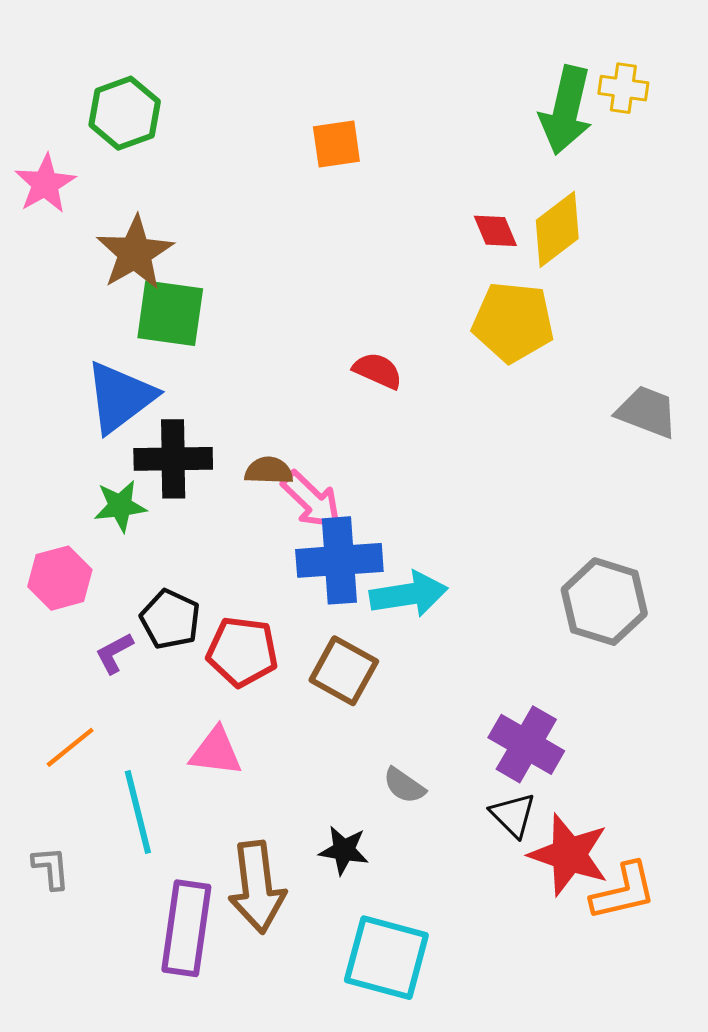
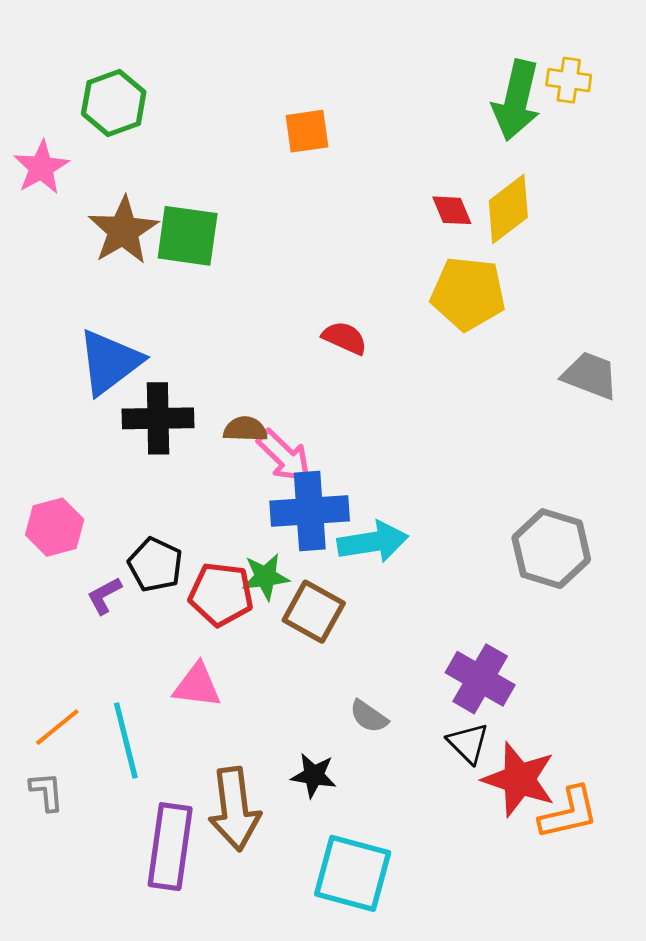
green square: (170, 313) -> (188, 236), moved
green star: (120, 506) -> (265, 577), moved
orange line: (70, 747) -> (57, 727), moved

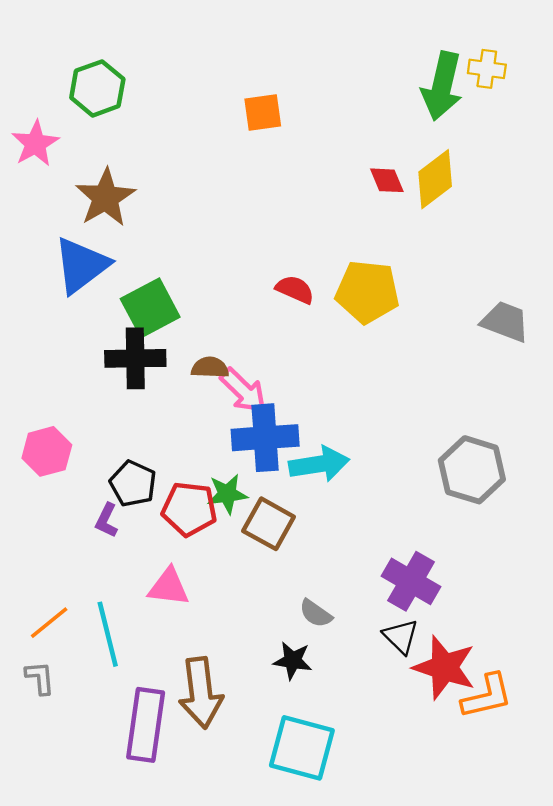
green square: (188, 236) -> (150, 308), moved, turned -36
yellow pentagon: (468, 294) -> (367, 292), moved
blue triangle: (110, 362) -> (81, 265), moved
purple L-shape: (104, 596) -> (107, 520), moved, turned -36
black star: (314, 775) -> (293, 661), moved

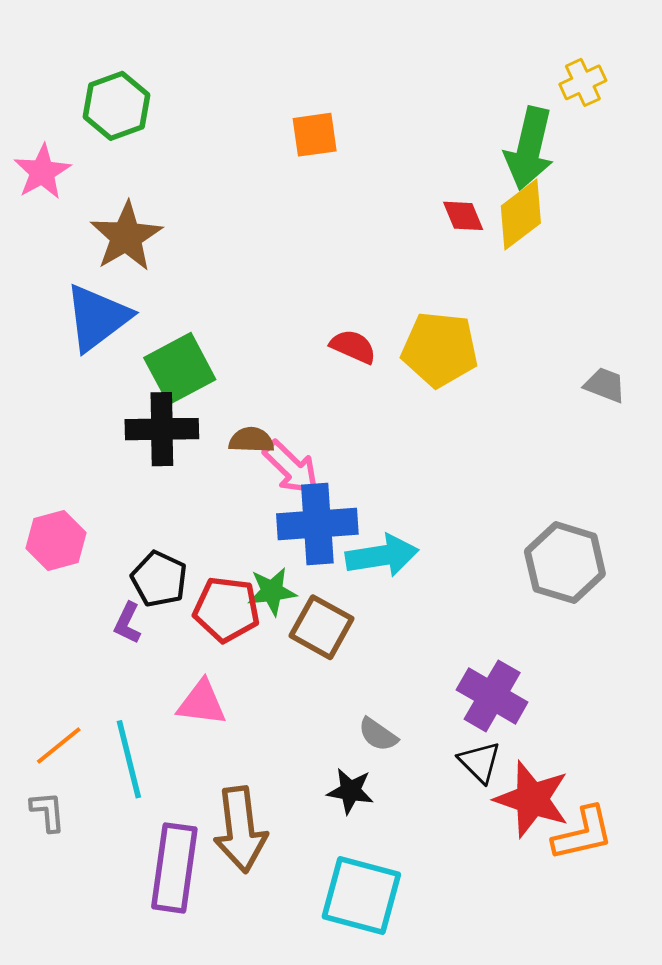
yellow cross: (487, 69) -> (583, 82), turned -33
green arrow: (442, 86) -> (529, 148), moved
gray trapezoid: (505, 322) -> (605, 385), size x0.7

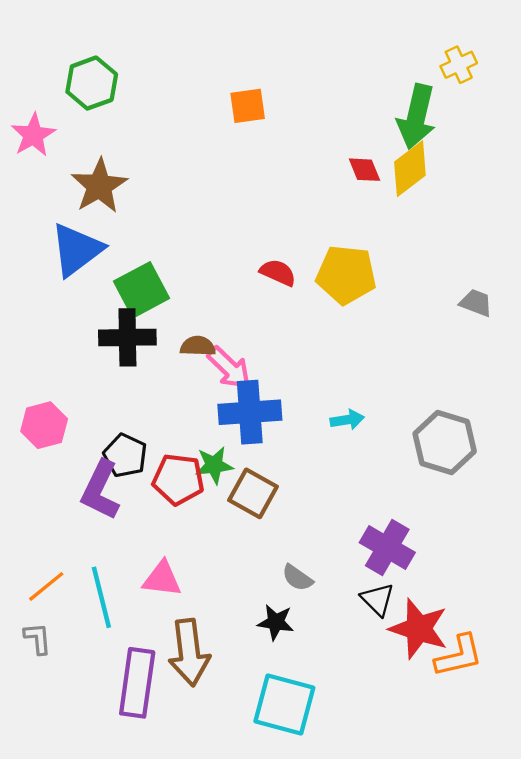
cyan arrow: (382, 556) -> (347, 420), moved, size x0.6
purple L-shape: (128, 623) -> (100, 490), size x1.8
pink triangle: (202, 703) -> (162, 579), moved

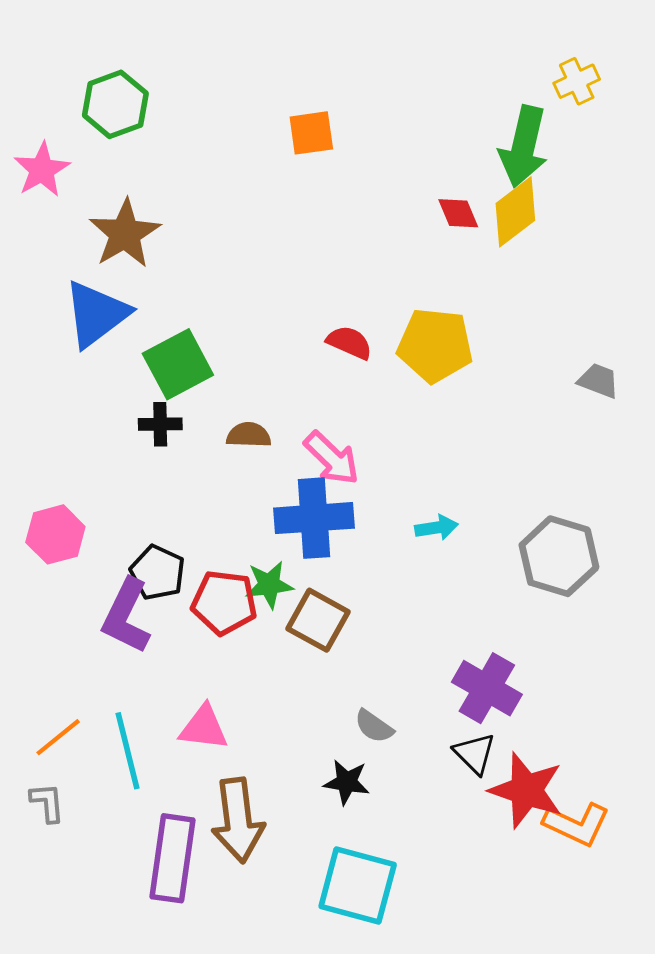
black cross: (127, 337) -> (160, 424), size x0.6
pink arrow: (229, 368) -> (332, 458), moved
orange L-shape: (459, 656) -> (577, 824), turned 38

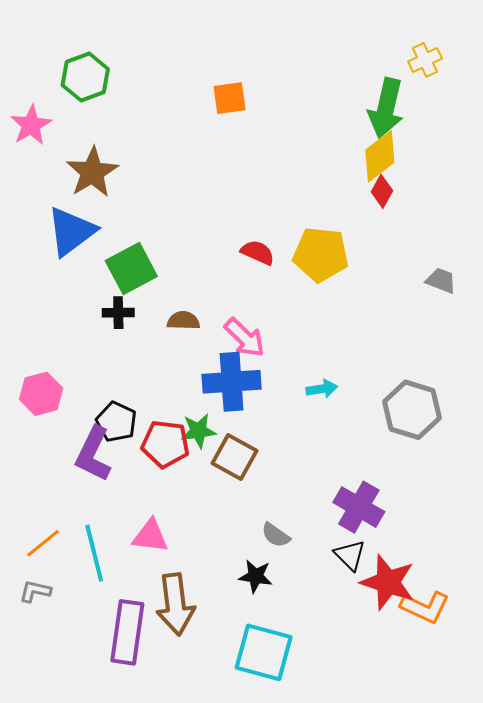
red diamond: (458, 213) -> (382, 191), moved, turned 52
gray L-shape: (47, 803) -> (35, 591), turned -72

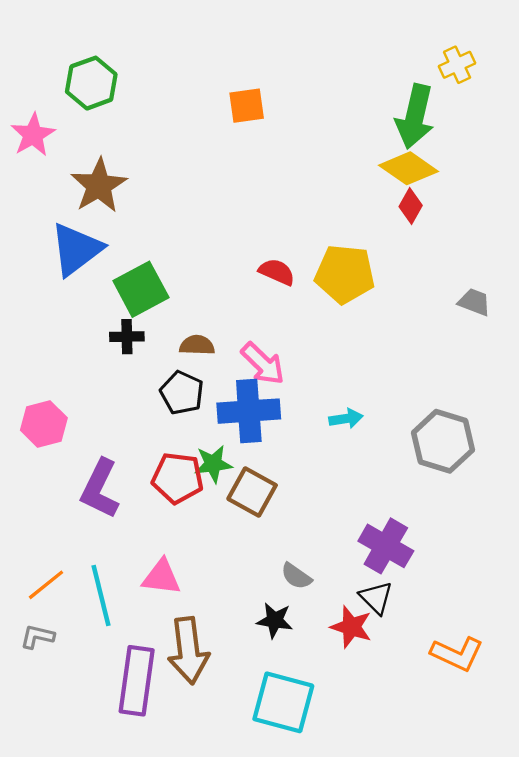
yellow diamond: (380, 156) -> (408, 168), turned 72
black pentagon: (116, 422) -> (182, 393), moved
red star: (388, 582) -> (351, 627), moved, size x0.7

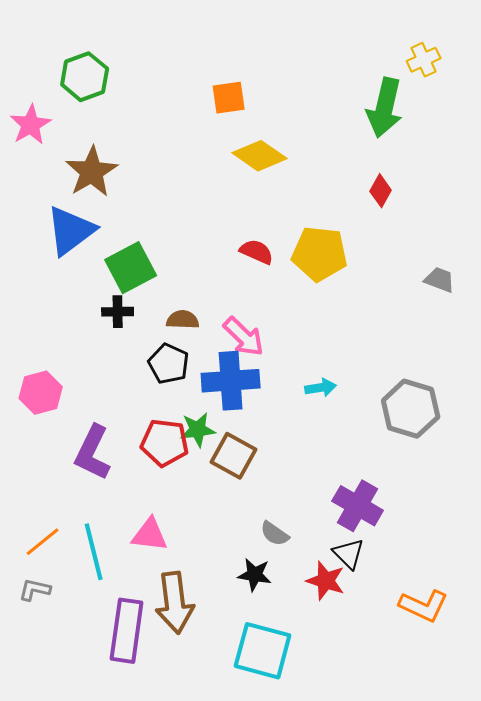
yellow diamond: (408, 168) -> (260, 156), moved

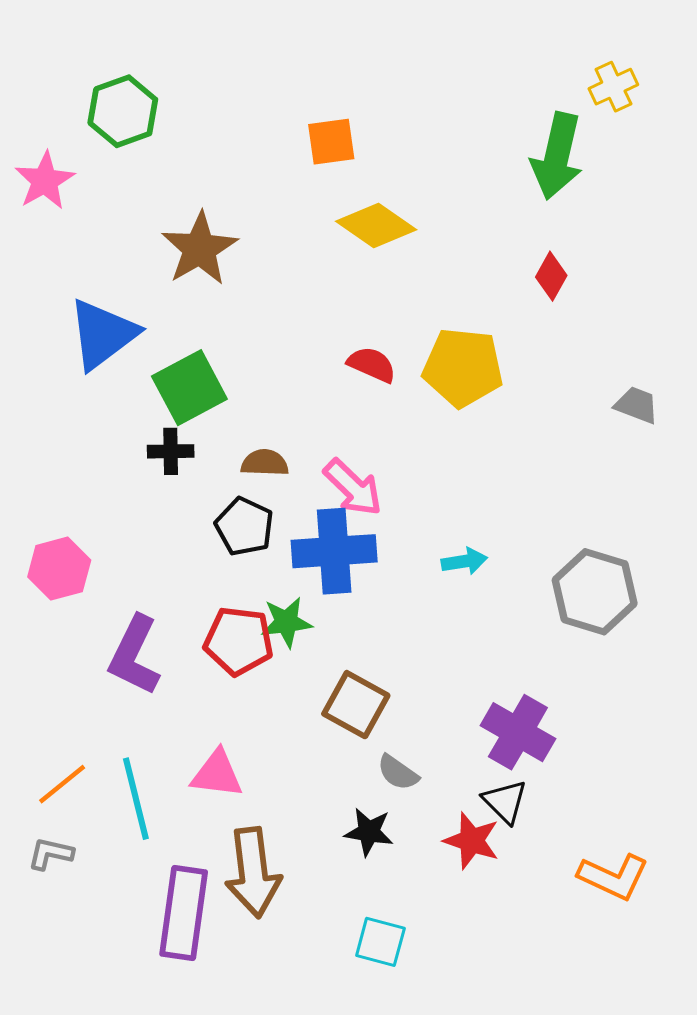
brown star: (92, 172) -> (200, 249), moved
brown square: (234, 456) -> (356, 705), moved
cyan square: (263, 651) -> (380, 942), size x0.6

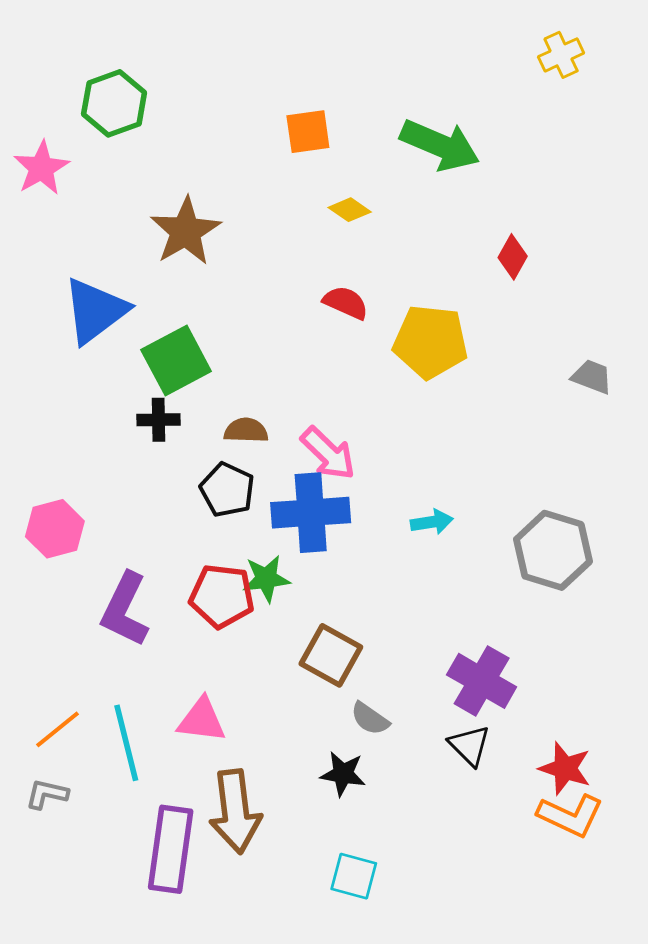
yellow cross: (613, 87) -> (561, 55), moved
green arrow: (557, 156) -> (440, 145), moved, turned -80
yellow diamond: (376, 226) -> (350, 210), size x0.6
red semicircle: (372, 364) -> (346, 303), moved
red star: (472, 841) -> (565, 768), moved

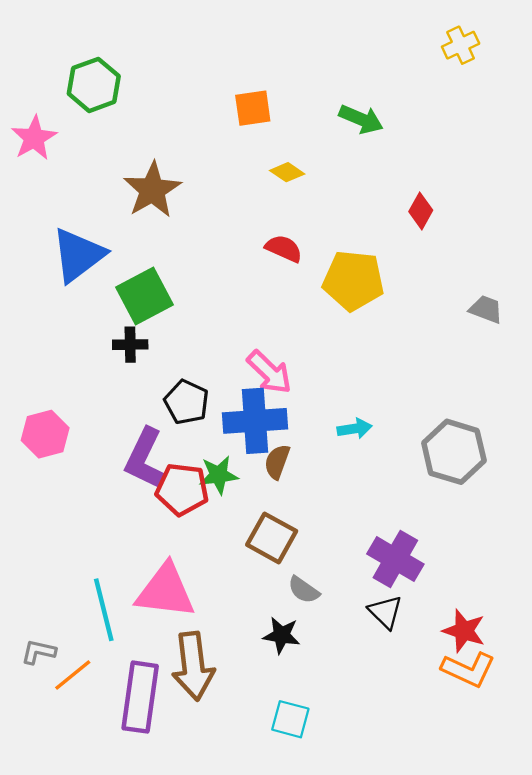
green arrow: (440, 145) -> (361, 119), size x0.7
brown semicircle: (246, 431) -> (277, 462), moved, turned -72
purple L-shape: (125, 610) -> (145, 458), moved
pink triangle: (202, 720) -> (166, 591), size x1.5
orange line: (58, 729) -> (73, 675), moved

